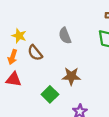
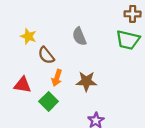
orange arrow: (13, 57) -> (57, 78), moved
green square: (50, 94) -> (49, 101), moved

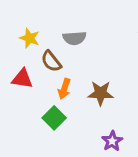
gray semicircle: (79, 36) -> (74, 38), moved, turned -72
red triangle: (22, 85) -> (22, 79), moved

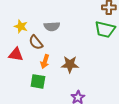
green square: (54, 118) -> (38, 81), turned -35

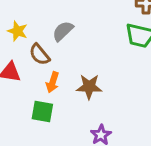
gray semicircle: (52, 26) -> (63, 31), turned 140

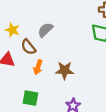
green square: (42, 112) -> (30, 98), moved

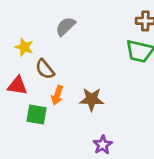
gray semicircle: (45, 30) -> (65, 26), moved
green square: (30, 98) -> (37, 115), moved

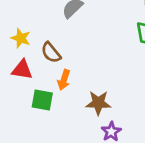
yellow star: (24, 47) -> (21, 38), moved
brown star: (92, 99) -> (98, 103), moved

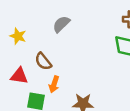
yellow star: (21, 38) -> (18, 36), moved

